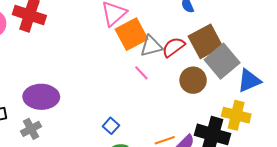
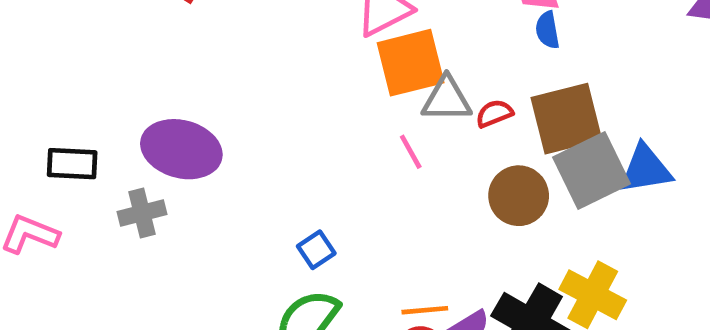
red semicircle: (174, 47) -> (494, 114), size x0.7
blue triangle: (249, 81) -> (646, 169), moved

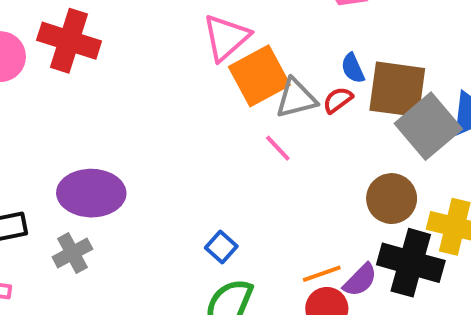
blue semicircle: (547, 30) -> (353, 68), moved
brown square: (566, 119) -> (397, 89), turned 36
brown circle: (519, 196) -> (392, 199), moved

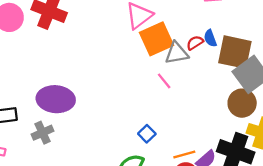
red semicircle: (338, 100) -> (195, 43), moved
brown circle: (392, 199) -> (242, 103), moved
blue square: (221, 247) -> (147, 134), moved

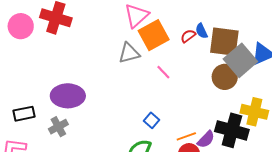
gray triangle: (177, 53) -> (129, 53), moved
brown circle: (242, 103) -> (225, 77), moved

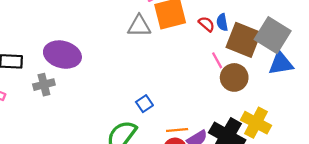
red semicircle: (188, 36) -> (207, 24), turned 63
gray square: (240, 60) -> (273, 35), moved, turned -32
pink line: (163, 72) -> (217, 60), moved

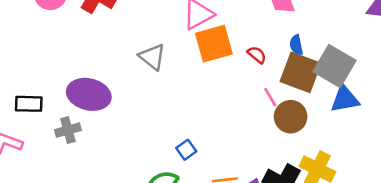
blue semicircle: (222, 22) -> (296, 45), moved
gray triangle: (139, 26) -> (152, 57), moved, turned 40

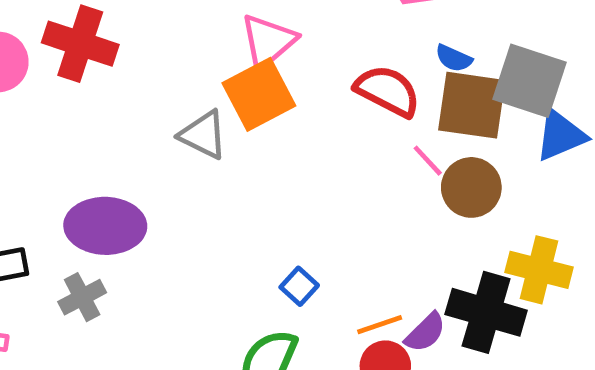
orange square: (214, 44) -> (259, 94), moved
blue semicircle: (296, 45) -> (454, 58), turned -42
red semicircle: (257, 55) -> (388, 91), size x1.8

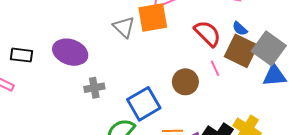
brown circle: (471, 187) -> (185, 82), moved
blue square: (299, 286) -> (144, 104), size x2.0
gray cross: (82, 297) -> (94, 88), moved

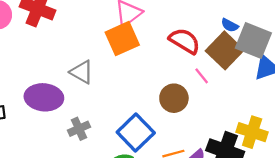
gray triangle: (124, 27) -> (82, 72), moved
blue semicircle: (240, 29) -> (230, 25), moved
brown square: (241, 51) -> (225, 50), turned 32

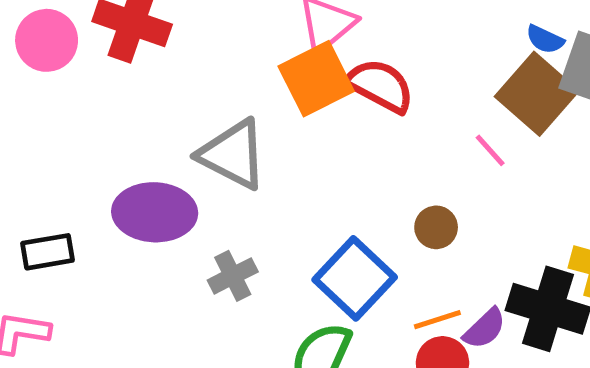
red semicircle: (184, 41) -> (380, 86), moved
gray triangle: (82, 72) -> (233, 154), size x1.4
brown circle: (174, 98) -> (436, 227), moved, size x0.7

